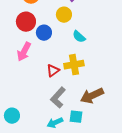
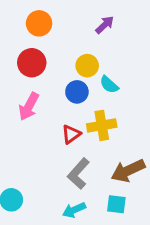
yellow circle: (64, 15) -> (87, 66), moved
blue circle: (44, 33) -> (77, 92), moved
cyan square: (76, 117) -> (116, 204), moved

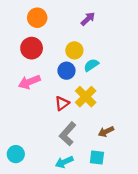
cyan semicircle: (109, 85) -> (91, 65), turned 105
pink arrow: (29, 106) -> (29, 82), turned 40
yellow cross: (102, 125) -> (86, 97), turned -35
brown arrow: (128, 171) -> (106, 132), size x0.6

